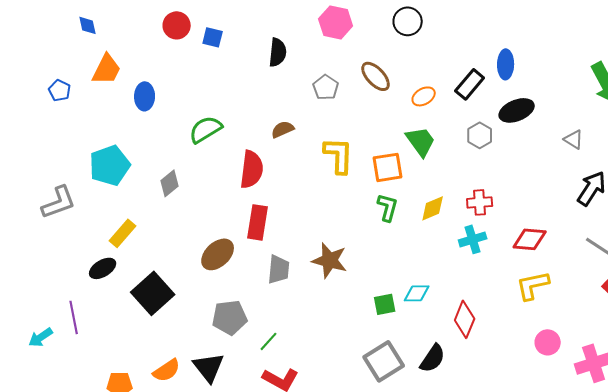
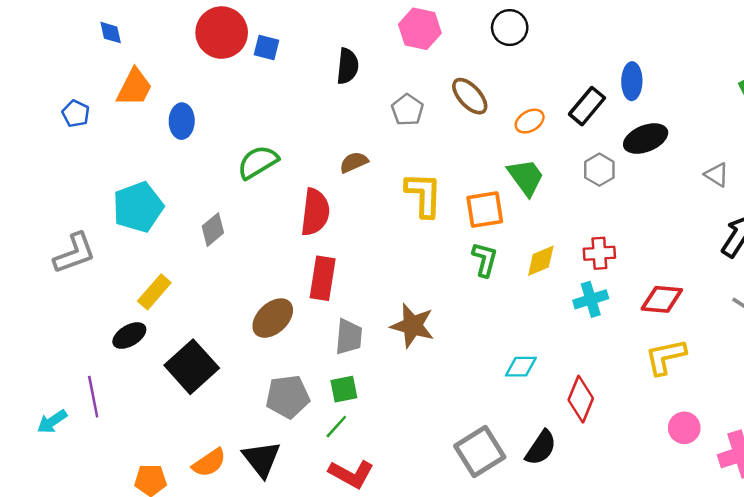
red circle: (177, 25) -> (222, 33), size x1.5
green square: (385, 304) -> (344, 389), moved

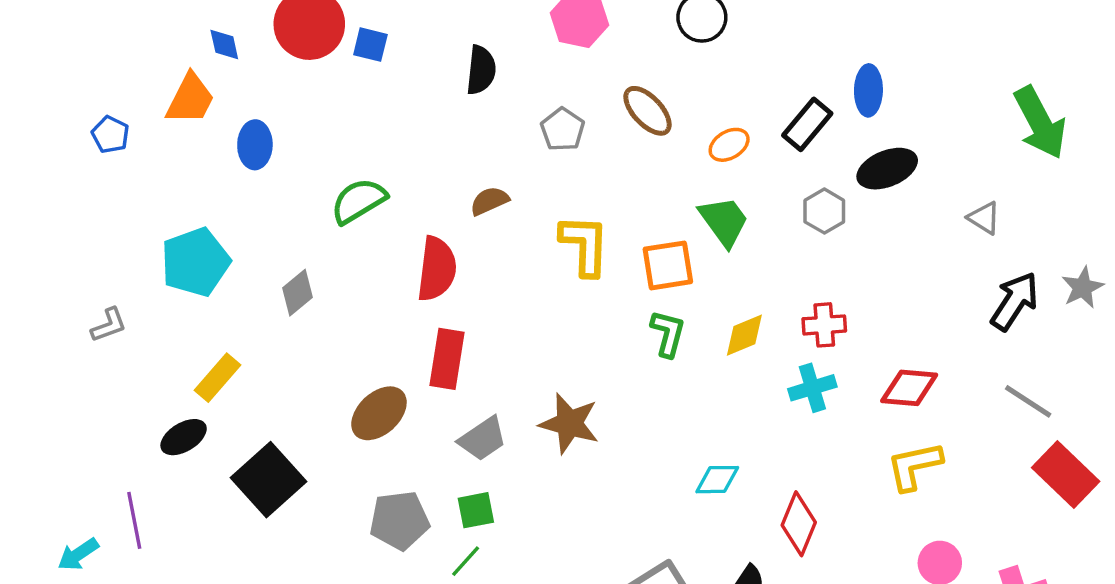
blue diamond: (111, 33) -> (224, 45), moved
gray L-shape: (74, 253) -> (109, 325), size x0.6
gray trapezoid: (349, 337) -> (483, 439), turned 51

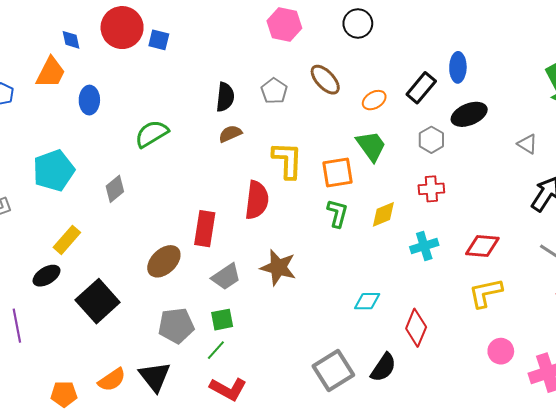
black semicircle: (481, 70) -> (225, 97), moved
red semicircle: (437, 269) -> (257, 200), moved
red cross: (824, 325) -> (431, 189), moved

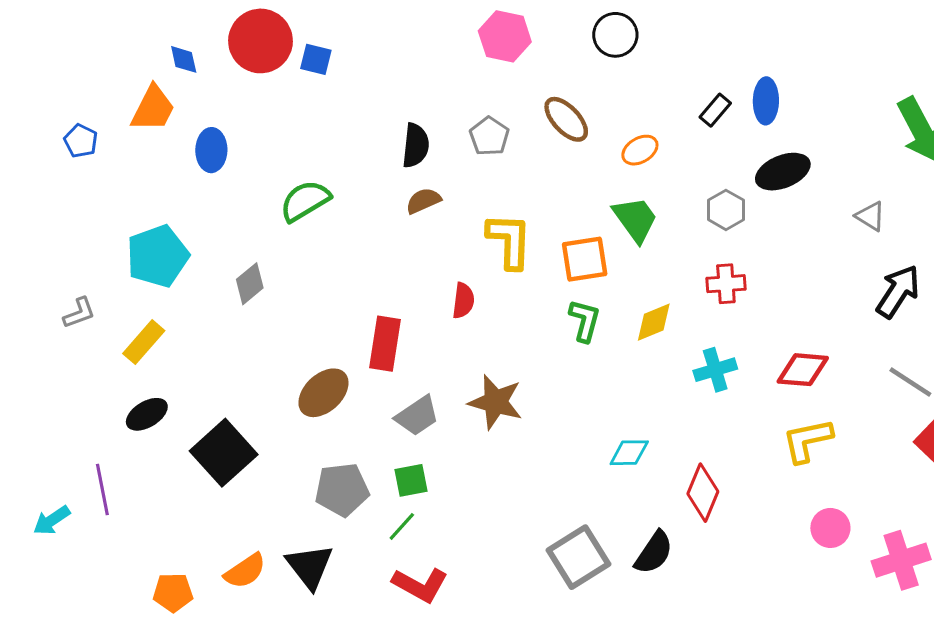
black rectangle: (421, 88) -> (715, 110), moved, size x0.7
red semicircle: (257, 200) -> (463, 301), size x0.6
yellow rectangle: (67, 240) -> (144, 342), moved

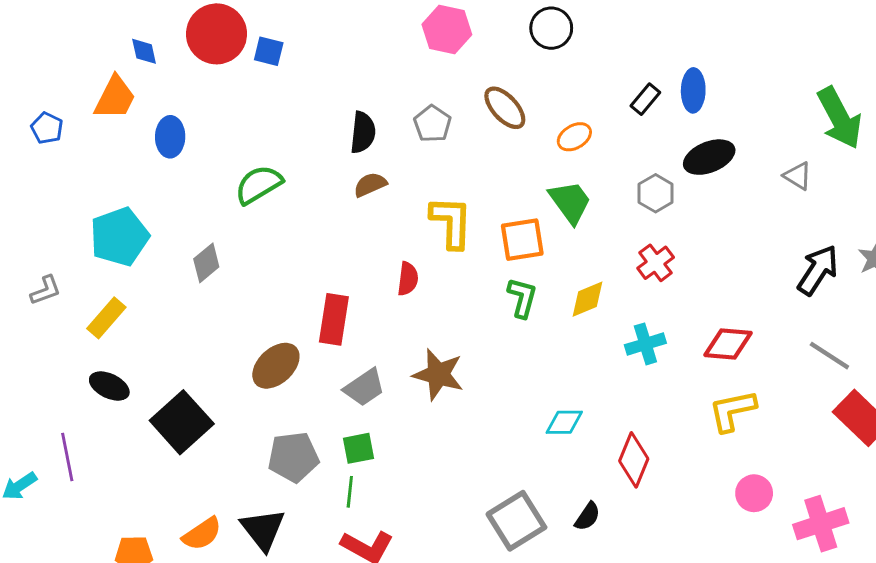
gray triangle: (870, 216) -> (798, 176), moved
red cross: (726, 284) -> (656, 263), turned -33
black ellipse: (147, 414) -> (109, 386), turned 57
green line: (402, 526) -> (350, 492), turned -36
black semicircle: (654, 553) -> (587, 516), size x0.7

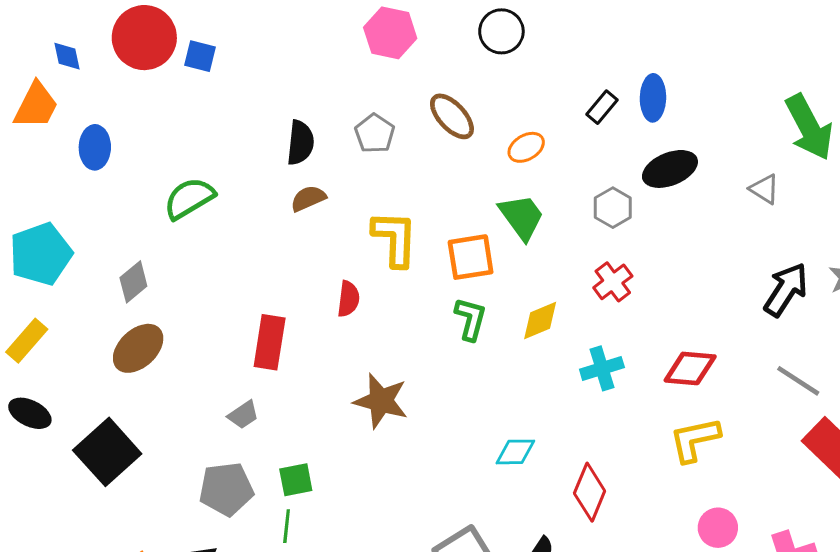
brown ellipse: (276, 366) -> (138, 348), moved
gray trapezoid: (364, 387) -> (243, 415), moved, size x0.7

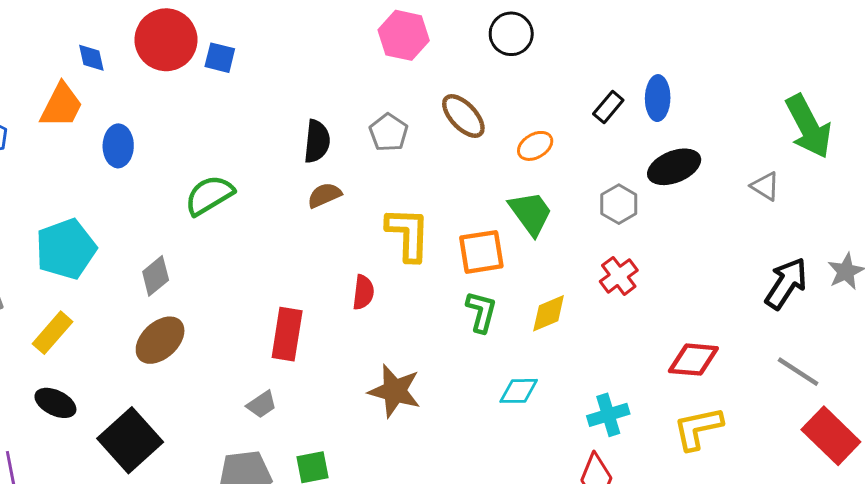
cyan cross: (602, 368) -> (608, 415), moved
cyan diamond: (515, 452) -> (519, 391), moved

